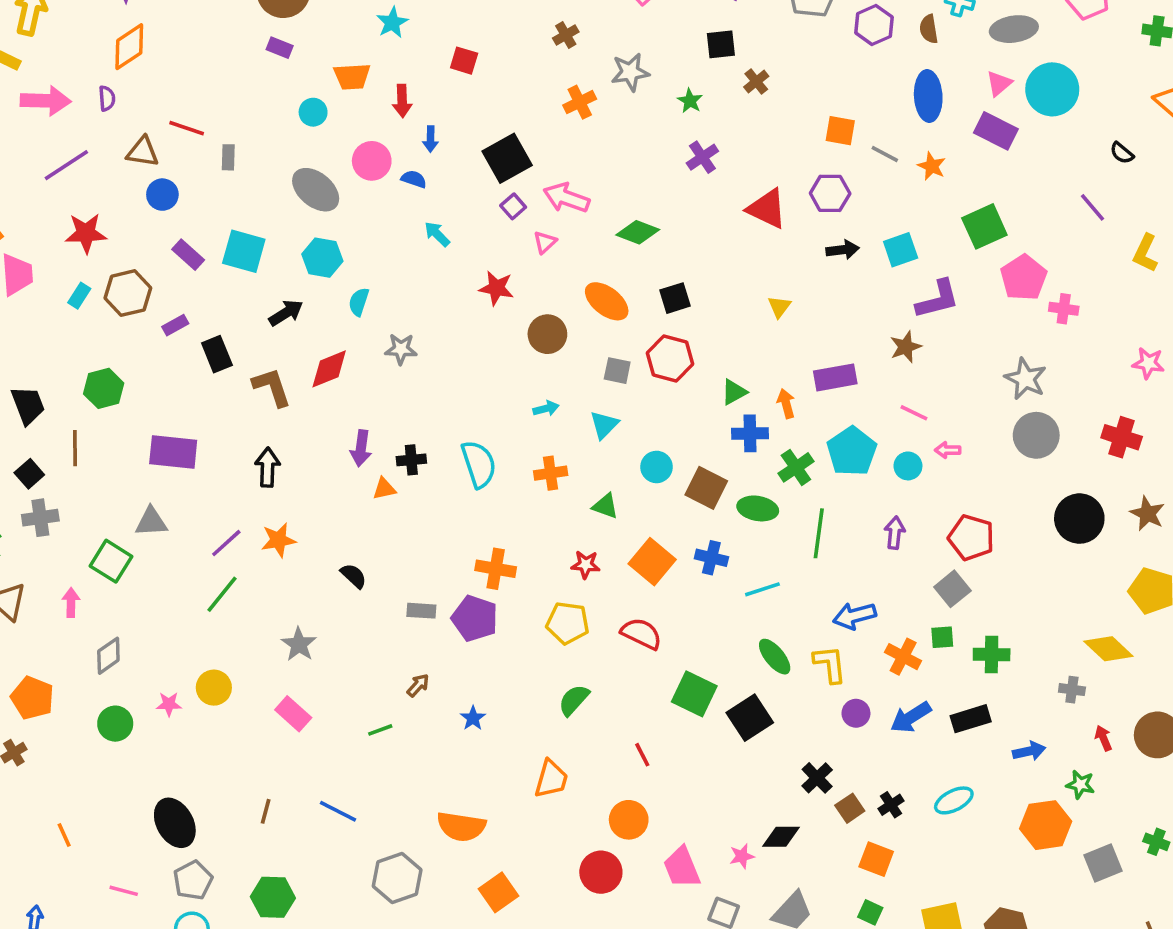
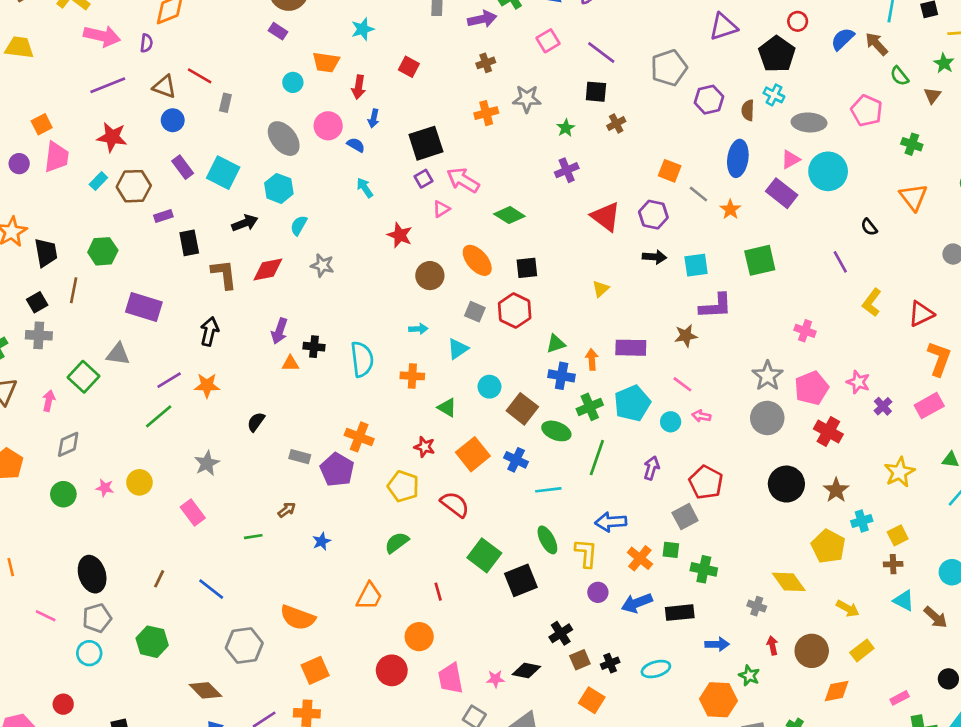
pink pentagon: (1024, 278) -> (812, 388), moved
black semicircle: (354, 576) -> (256, 422), turned -108

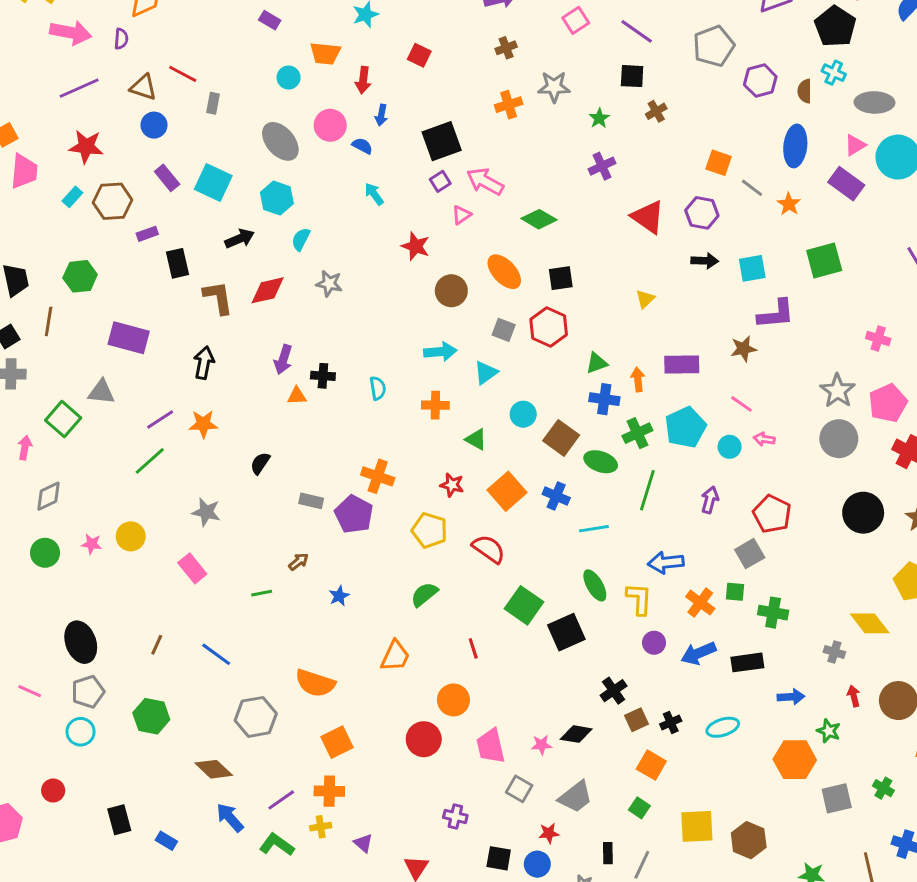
cyan arrow: (418, 329) -> (440, 352), size x1.5
cyan semicircle: (362, 359) -> (378, 388), size x0.6
gray star: (207, 463) -> (206, 512), turned -30

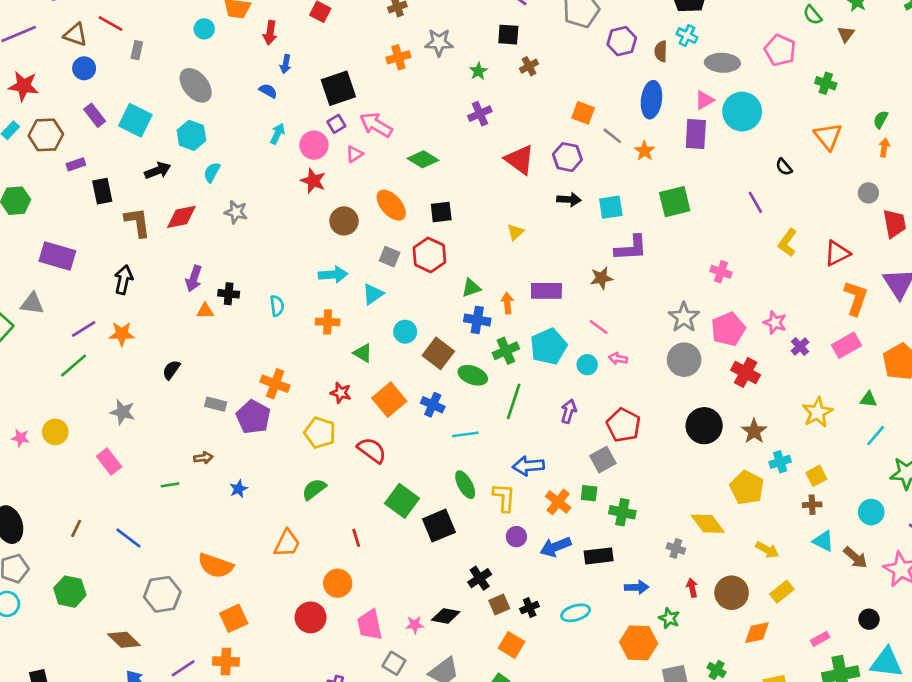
pink circle: (330, 125) -> (314, 145), moved
purple rectangle: (846, 184) -> (696, 134), turned 56
cyan arrow: (374, 194) -> (278, 134), turned 60
brown arrow: (299, 562) -> (203, 458), turned 30

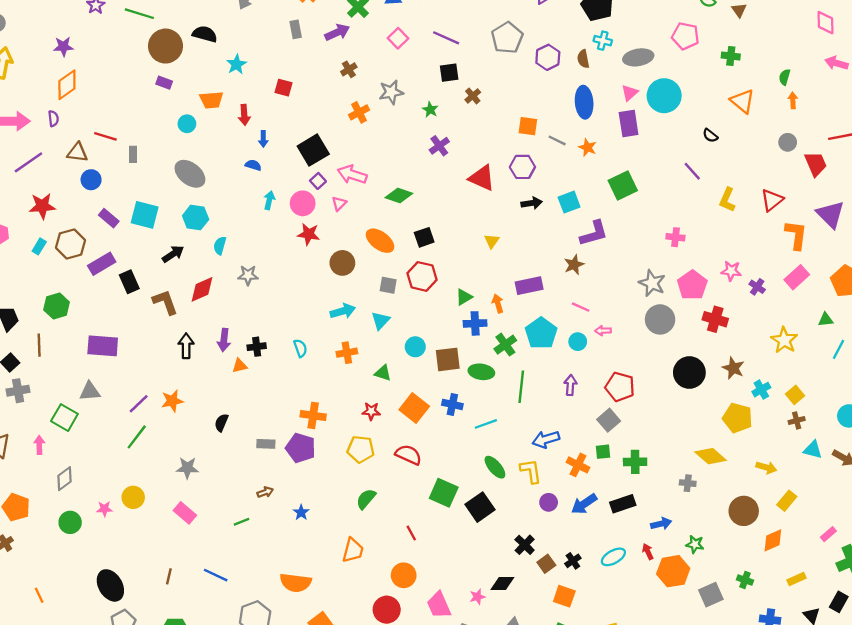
purple rectangle: (76, 164) -> (102, 264), size x1.6
black arrow: (124, 280) -> (186, 346), moved
brown square: (438, 353) -> (448, 359), turned -32
red arrow: (692, 588) -> (648, 552), moved

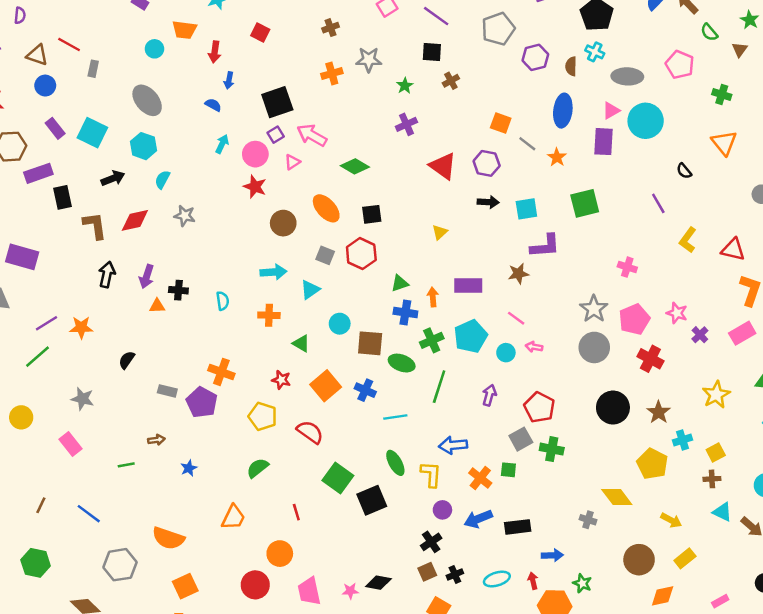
red triangle: (772, 200) -> (733, 249), turned 40
green cross: (635, 462) -> (552, 449), moved
black cross: (525, 545) -> (431, 542), moved

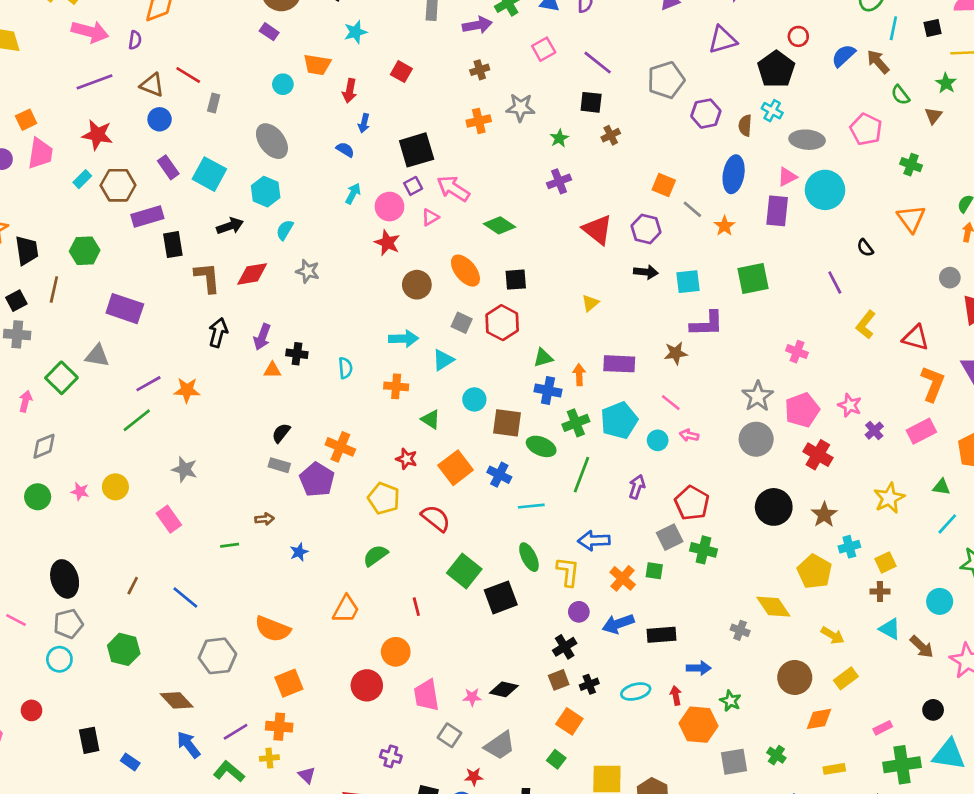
black semicircle: (127, 360) -> (281, 433), moved

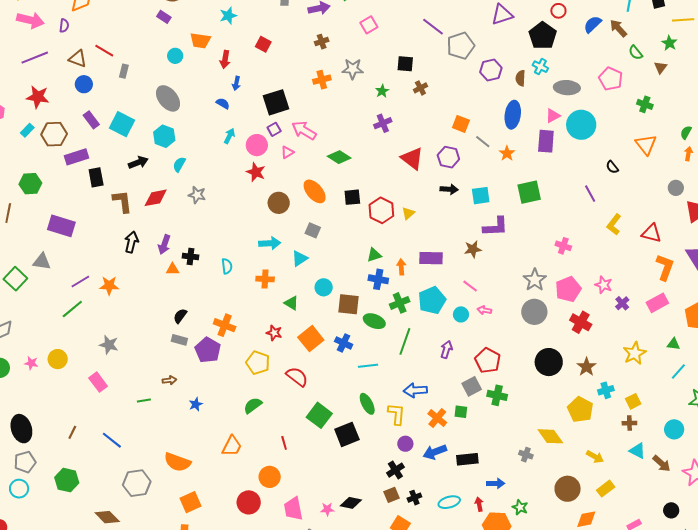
purple line: (598, 63) -> (433, 27), moved
red hexagon: (502, 323) -> (381, 210), moved

